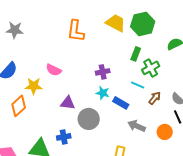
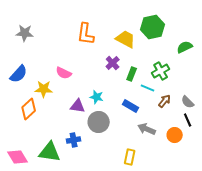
yellow trapezoid: (116, 23) -> (126, 39), moved
green rectangle: (136, 54) -> (132, 74), moved
purple cross: (103, 72) -> (113, 63), moved, turned -32
cyan star: (103, 93) -> (97, 97), moved

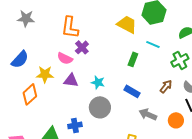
orange L-shape: (86, 34) -> (70, 27), moved
purple cross: (113, 63) -> (82, 47), moved
green cross: (161, 71) -> (180, 60), moved
cyan line: (148, 88) -> (153, 44), moved
purple triangle: (78, 106) -> (71, 80), moved

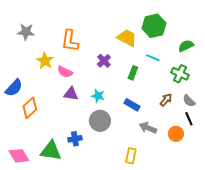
purple cross: (82, 47) -> (104, 61), moved
blue semicircle: (20, 59) -> (14, 88), moved
green cross: (180, 60) -> (180, 74), turned -36
yellow star: (45, 74) -> (45, 61), moved, turned 30

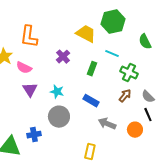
green semicircle: (186, 46) -> (145, 42), turned -91
green cross: (180, 74) -> (129, 73), moved
purple triangle: (71, 94) -> (30, 90), turned 49

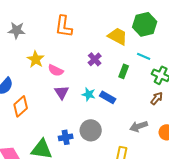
orange L-shape: (29, 37) -> (64, 26), moved
blue rectangle: (91, 101) -> (108, 97), moved
gray circle: (59, 117) -> (91, 130), moved
gray arrow: (107, 124) -> (139, 126), turned -42

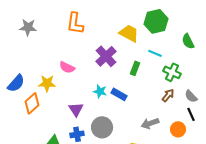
yellow star: (36, 59) -> (47, 83), moved, turned -30
purple cross: (95, 59) -> (106, 56), size x1.5
purple triangle: (62, 92) -> (76, 109), moved

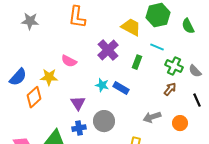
green semicircle: (188, 41) -> (188, 26), moved
gray semicircle: (191, 96) -> (195, 71), moved
black line: (191, 114) -> (197, 100), moved

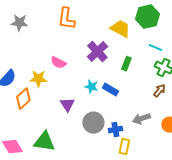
cyan line: (157, 47) -> (155, 48), moved
blue cross: (79, 128) -> (115, 130), moved

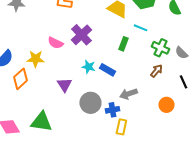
cyan line: (155, 48) -> (140, 28), moved
purple cross: (97, 52) -> (81, 35), moved
gray arrow: (141, 119) -> (128, 94), moved

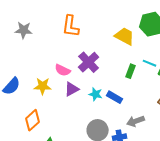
cyan line: (140, 28) -> (150, 63), moved
orange diamond: (20, 79) -> (33, 120), moved
purple triangle: (64, 85) -> (72, 89), moved, turned 35

